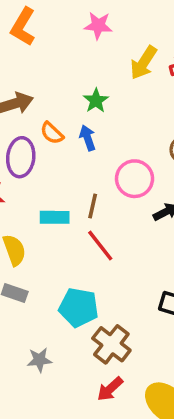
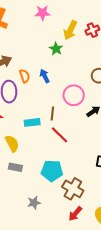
green star: (96, 101) -> (56, 49), moved
orange semicircle: (52, 133) -> (25, 76), turned -144

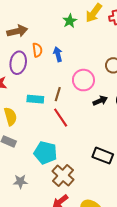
green star: (56, 49) -> (70, 21), moved

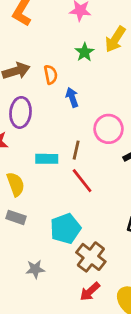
orange semicircle: (37, 50) -> (51, 75), moved
cyan pentagon: (45, 153) -> (65, 229), turned -30

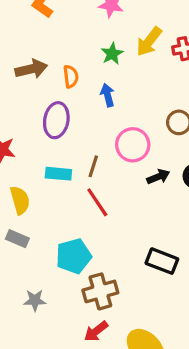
blue arrow: (72, 97) -> (108, 95), moved
purple ellipse: (20, 112) -> (56, 120), moved
brown cross: (91, 257) -> (100, 291), turned 32

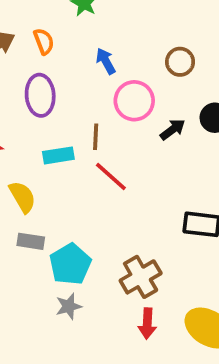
blue arrow: (108, 95) -> (106, 61), moved
cyan pentagon: (74, 256) -> (70, 264), moved
red arrow: (96, 331) -> (147, 324), turned -35

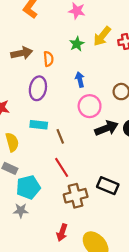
black arrow: (173, 129) -> (107, 128), size x1.5
brown line: (96, 137) -> (60, 136), moved, turned -40
red line: (111, 176) -> (62, 167), moved
brown cross: (141, 277) -> (76, 196), moved

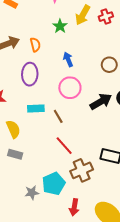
pink circle: (90, 106) -> (70, 88), moved
cyan pentagon: (28, 187) -> (54, 184), moved

